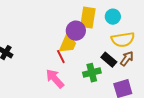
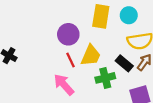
purple circle: (76, 31) -> (68, 34), moved
yellow trapezoid: (68, 44) -> (91, 56), moved

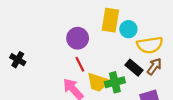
cyan circle: (129, 15) -> (128, 29), moved
yellow trapezoid: (91, 56) -> (98, 82), moved, turned 85

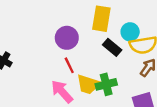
cyan circle: (128, 29) -> (130, 32), moved
black rectangle: (134, 68) -> (112, 47), moved

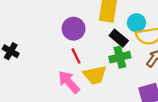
yellow trapezoid: (88, 84) -> (95, 75), turned -30
green cross: (106, 84) -> (120, 57), moved

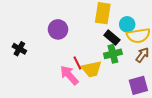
purple circle: (74, 29) -> (58, 29), moved
red line: (76, 56) -> (77, 63), moved

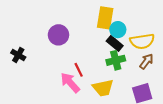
cyan circle: (127, 24) -> (118, 30), moved
yellow trapezoid: (92, 69) -> (103, 88), moved

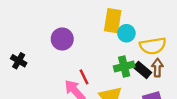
black rectangle: (115, 43) -> (142, 70), moved
brown arrow: (146, 61) -> (157, 68), turned -35

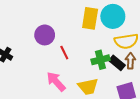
cyan circle: (126, 33) -> (113, 16), moved, size x1.5
red line: (84, 77) -> (64, 53), moved

